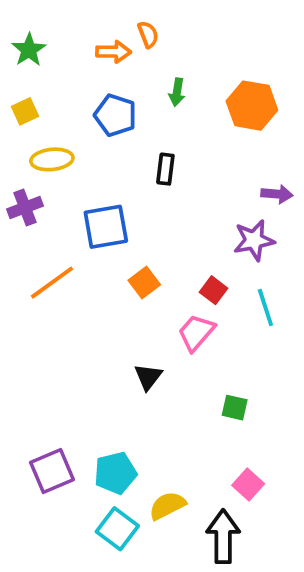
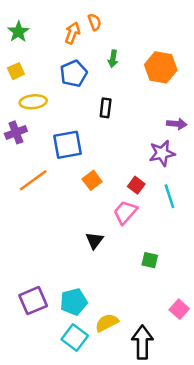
orange arrow: (113, 52) -> (72, 33), turned -70
blue pentagon: (115, 115) -> (74, 73), turned 30
pink square: (248, 484) -> (179, 309), moved

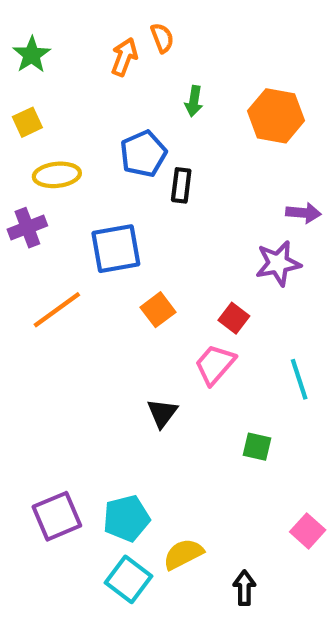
blue pentagon: (74, 73) -> (143, 154), moved
cyan line: (169, 196) -> (299, 379), moved
black arrow: (142, 342) -> (244, 588), size x0.6

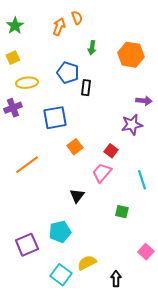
blue pentagon: (143, 154) -> (68, 73), turned -30
orange line: (57, 310) -> (27, 165), moved
cyan pentagon: (126, 518) -> (60, 232), moved

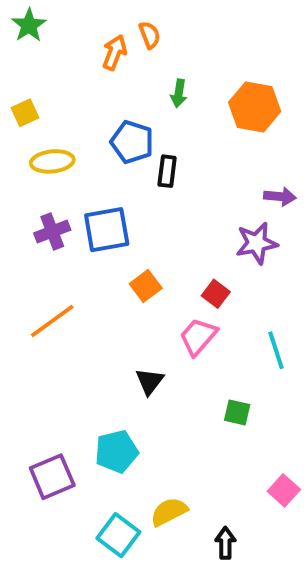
green star: (15, 26) -> (29, 25), moved
purple cross: (13, 108) -> (52, 232), moved

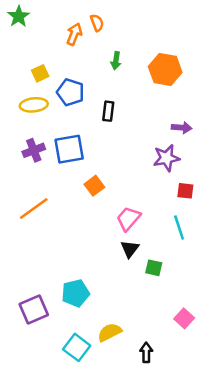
yellow square: (25, 113) -> (40, 73), moved
blue pentagon: (132, 142) -> (70, 92), moved
red square: (216, 294) -> (185, 191), moved, turned -30
black triangle: (150, 381) -> (130, 249), moved

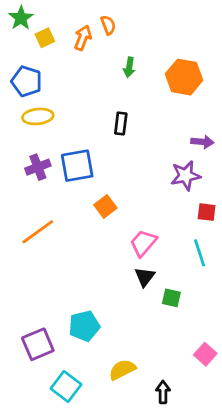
yellow square: (40, 73) -> (45, 38), moved
blue pentagon: (70, 92) -> (27, 81), moved
cyan square: (77, 347) -> (66, 386), moved

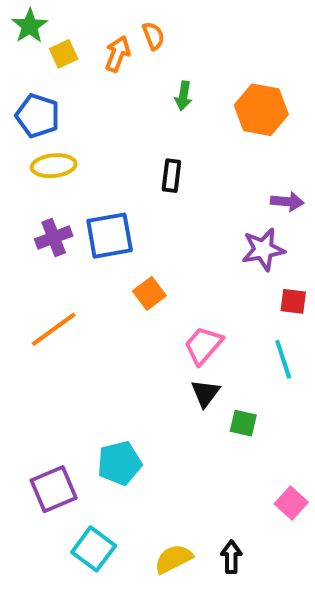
yellow semicircle: (122, 370) -> (173, 559), moved

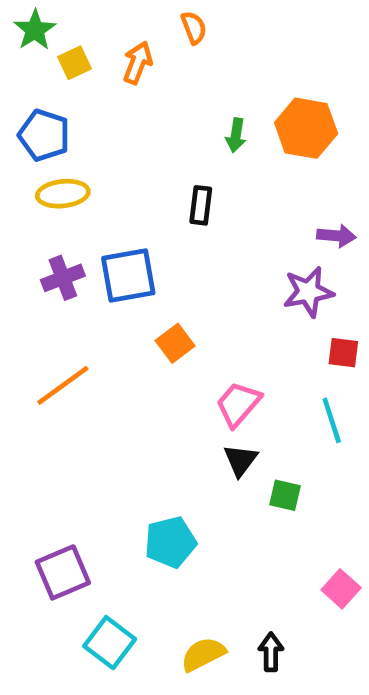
orange semicircle: (153, 36) -> (194, 28), moved
green arrow: (183, 96) -> (236, 135), moved
cyan pentagon: (120, 463) -> (170, 542), moved

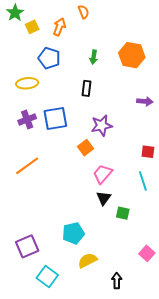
blue pentagon: (44, 135) -> (49, 58), moved
green arrow: (236, 135) -> (94, 57), moved
purple star: (308, 292) -> (102, 126), moved
orange square: (175, 343) -> (86, 148), moved
yellow semicircle: (203, 654) -> (88, 260), moved

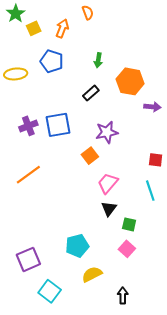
orange hexagon: (132, 55) -> (130, 81), moved
yellow ellipse: (27, 83) -> (16, 74), moved
black rectangle: (87, 88) -> (91, 93), turned 42
pink square: (147, 253) -> (127, 249), moved

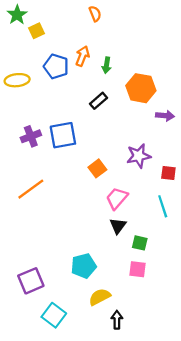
orange arrow: (62, 28) -> (82, 56), moved
purple star: (107, 132) -> (139, 156), moved
pink square: (127, 249) -> (137, 269), turned -35
black arrow: (123, 296) -> (117, 320), moved

